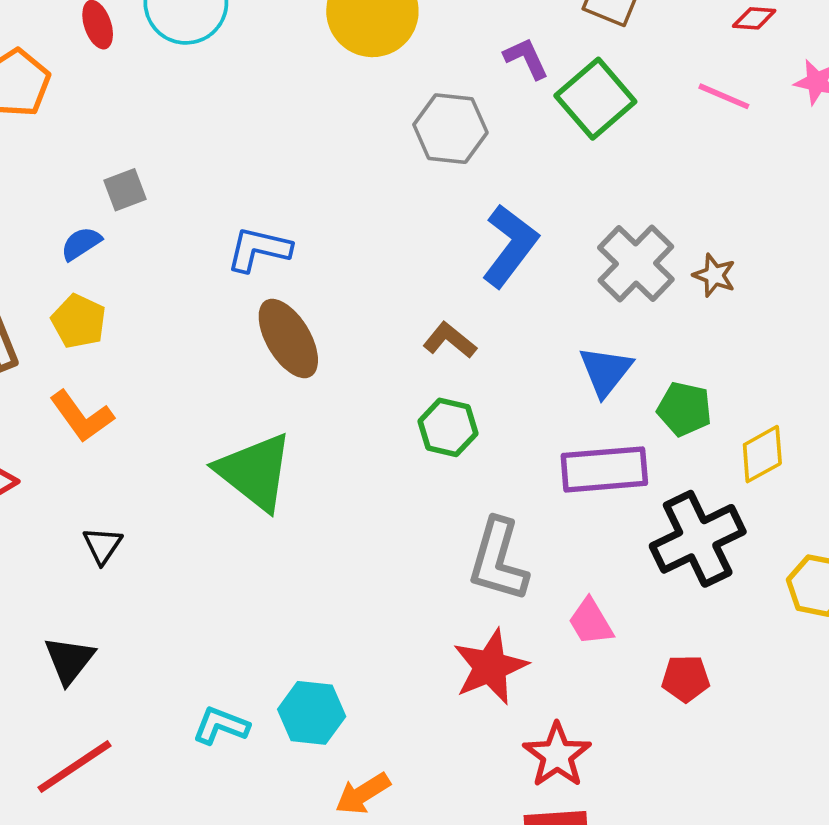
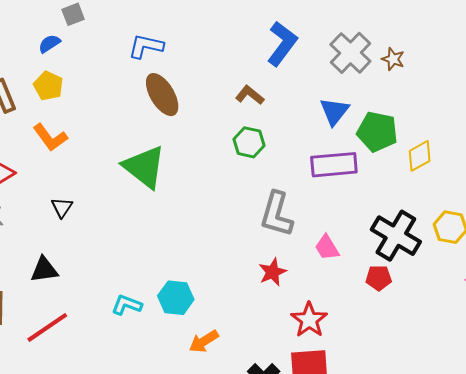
green pentagon: (684, 409) -> (377, 132), size x1.4
black cross: (698, 539) -> (396, 236), moved, turned -33
black triangle: (69, 660) -> (44, 270), turned 44
red star: (490, 667) -> (273, 272), size x0.7

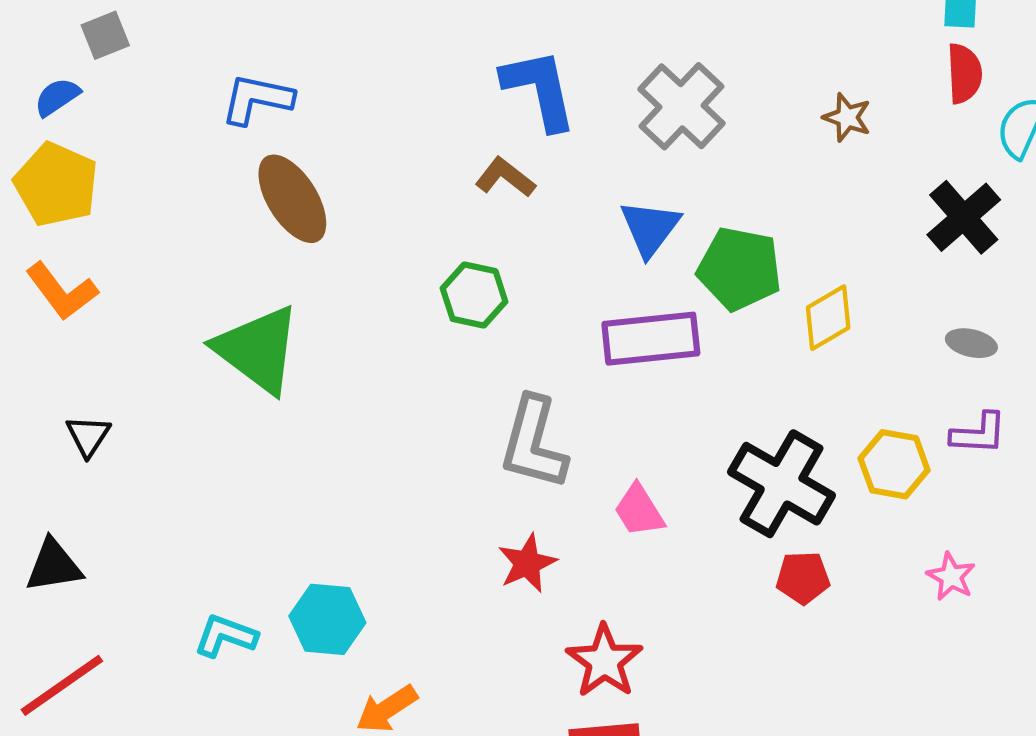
blue L-shape: (282, 44) -> (539, 89), turned -48
brown star: (393, 59) -> (847, 117), moved
yellow pentagon: (48, 86) -> (56, 184), size x1.4
brown L-shape: (250, 95) -> (505, 177), moved
red pentagon: (379, 278) -> (803, 578), moved

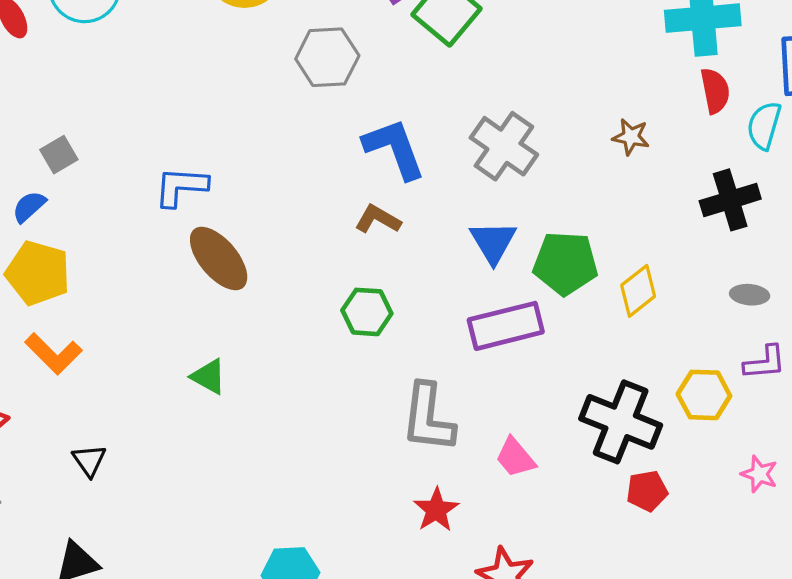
black cross: (964, 217) -> (730, 200), turned 32
green triangle: (258, 349) -> (209, 377), size x0.5

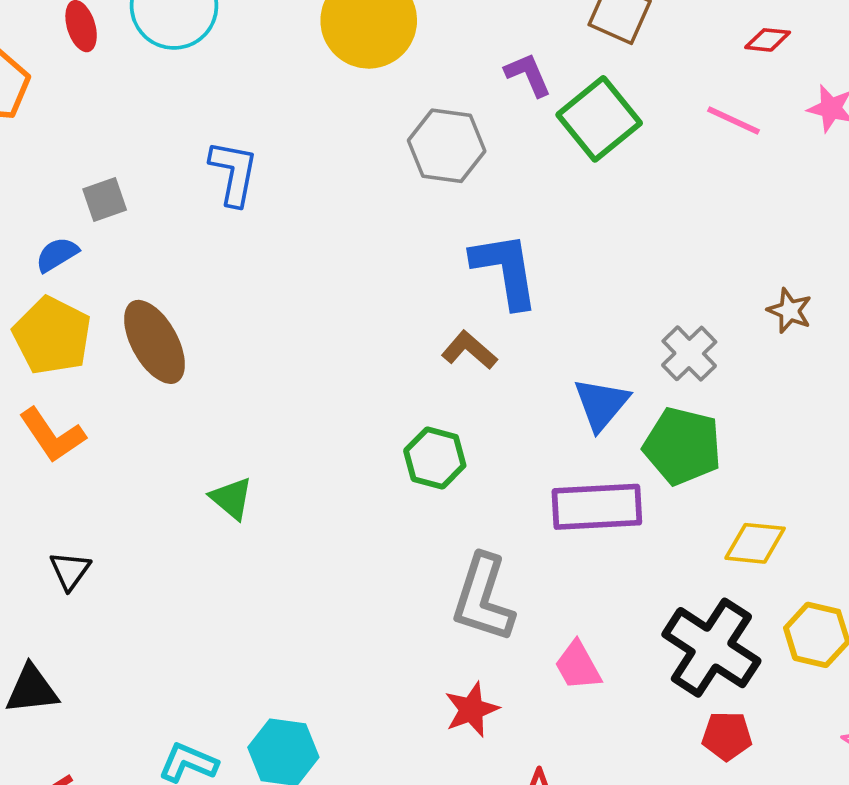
gray cross: (504, 146) -> (689, 353), moved, size x0.7
blue L-shape: (181, 187) -> (234, 173), moved, turned 86
brown ellipse: (219, 258) -> (154, 342), moved
yellow diamond: (638, 291) -> (755, 543), moved, turned 33

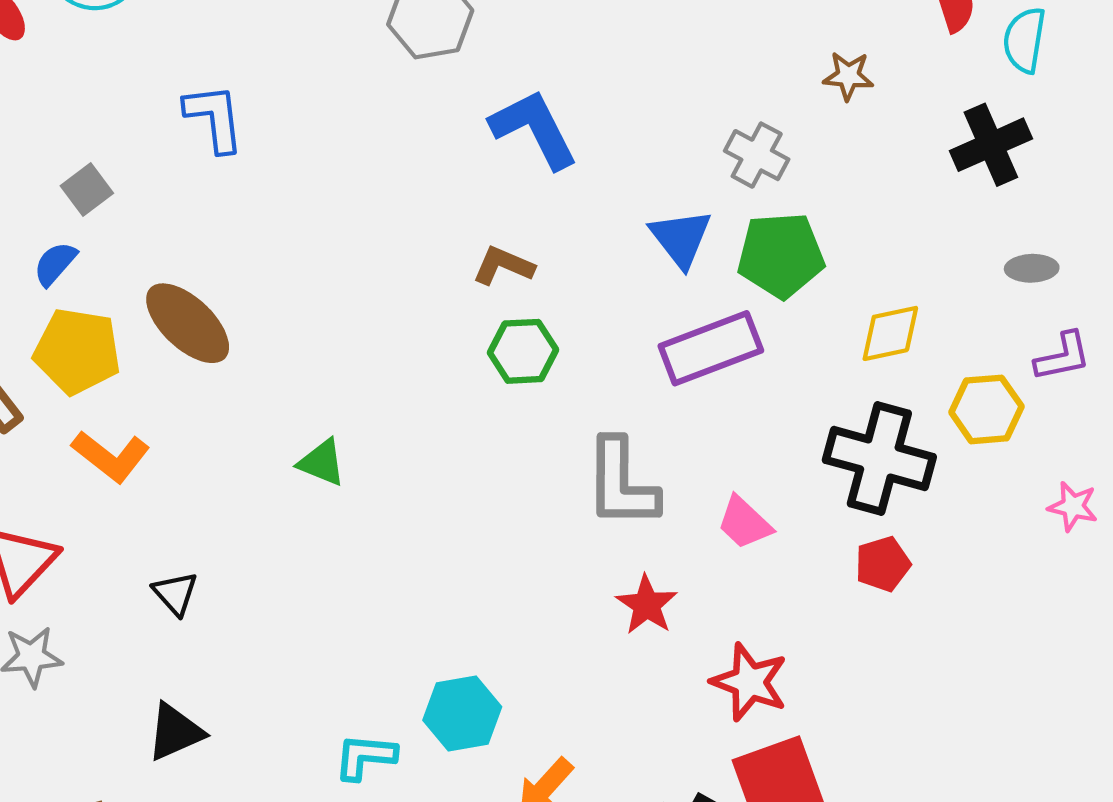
brown L-shape: (469, 350) -> (503, 266), moved
red pentagon: (727, 736) -> (883, 564), moved

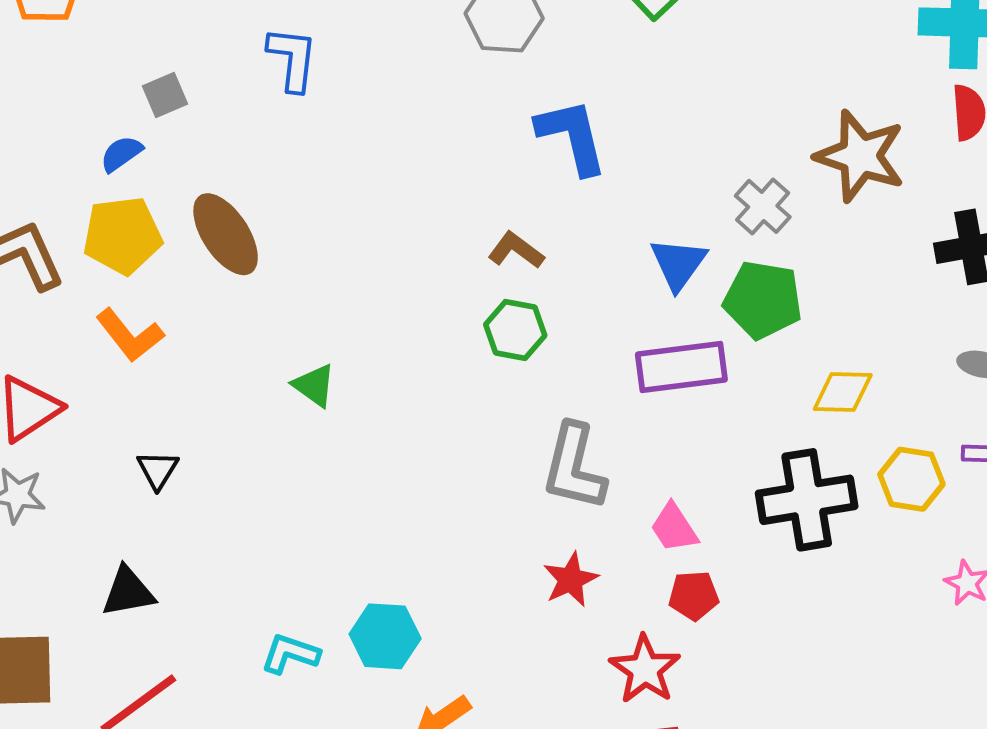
brown star: (848, 76) -> (860, 156), size x2.0
yellow pentagon: (77, 351) -> (122, 235), turned -30
black cross: (879, 458) -> (807, 500), turned -38
red pentagon: (883, 564) -> (694, 596), moved

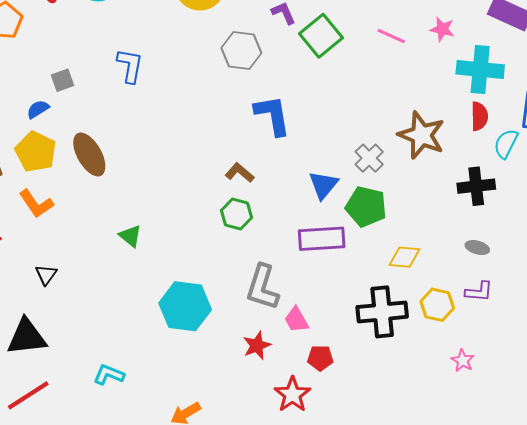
yellow pentagon: (122, 235) -> (36, 152), turned 30
pink trapezoid: (674, 528) -> (296, 320), moved
black triangle: (128, 592) -> (27, 337), size x1.4
cyan hexagon: (385, 636) -> (185, 306), moved, size x1.4

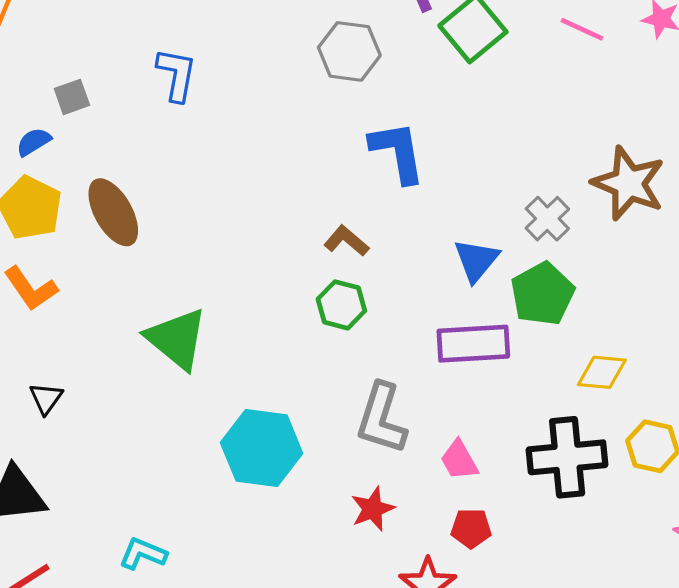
green pentagon: (366, 207) -> (542, 294), turned 30
green triangle: (130, 236) -> (177, 339), size x1.8
pink trapezoid: (296, 320) -> (459, 460), moved

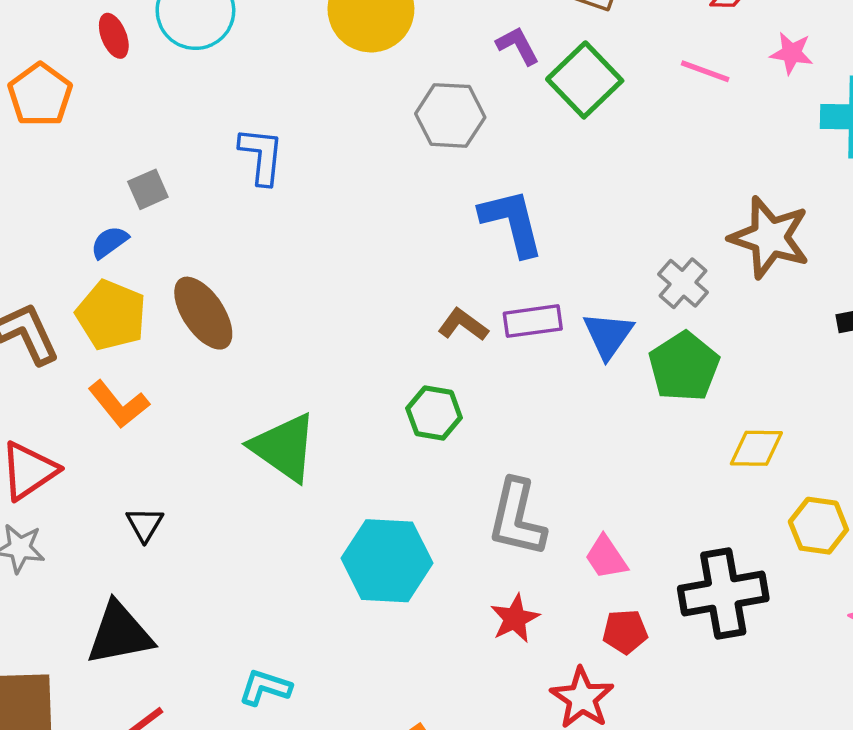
green hexagon: (341, 305) -> (434, 413), moved
purple rectangle: (473, 344) -> (533, 321), moved, size x0.7
black cross: (567, 457) -> (723, 593), moved

